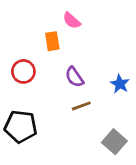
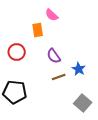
blue star: (120, 84) -> (79, 69), moved

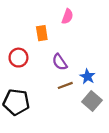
pink semicircle: (52, 15) -> (67, 16), moved, turned -112
gray square: (83, 103) -> (92, 101), moved

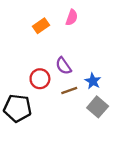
orange rectangle: (42, 33) -> (41, 26), moved, turned 64
red circle: (18, 58) -> (40, 79), moved

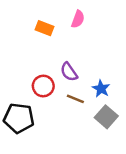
orange rectangle: (41, 26) -> (45, 28), turned 56
brown line: (69, 91) -> (75, 99), turned 42

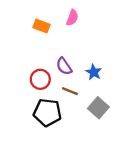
blue star: (101, 89) -> (94, 72), moved
black pentagon: (19, 118) -> (47, 112), moved

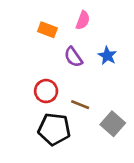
purple semicircle: (64, 66) -> (73, 57), moved
blue star: (94, 72) -> (107, 56), moved

